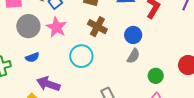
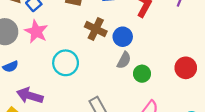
brown cross: (97, 27) -> (96, 29), moved
green circle: (156, 76) -> (142, 74), moved

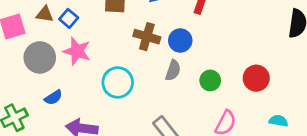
gray semicircle: (124, 60) -> (173, 70), moved
red circle: (186, 68) -> (256, 78), moved

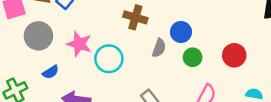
blue circle: (180, 41) -> (181, 32), moved
pink star: (77, 51) -> (79, 44), moved

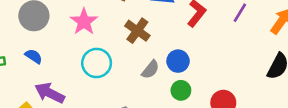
pink star: (79, 44) -> (84, 22), moved
blue semicircle: (51, 72) -> (34, 56), turned -133

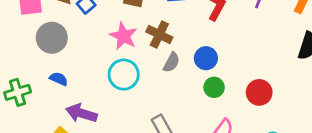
pink star: (84, 22) -> (123, 36), moved
gray semicircle: (150, 69) -> (171, 62), moved

